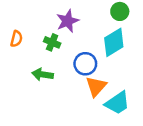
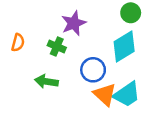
orange triangle: (96, 86) -> (105, 94), turned -30
cyan trapezoid: (117, 103) -> (127, 94), moved

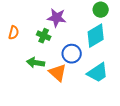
purple star: (74, 23) -> (57, 18), turned 30
orange triangle: (105, 94) -> (58, 73), moved

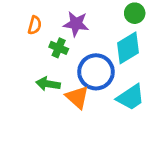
orange semicircle: (14, 33) -> (35, 25), moved
blue circle: (72, 54) -> (96, 72), size x1.4

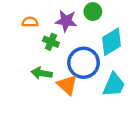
green circle: (135, 13) -> (93, 12), moved
orange semicircle: (35, 25) -> (30, 22), turned -105
cyan trapezoid: (131, 97) -> (114, 85), turned -32

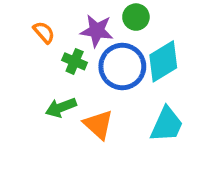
orange semicircle: (30, 22) -> (44, 32), turned 49
blue circle: (84, 63) -> (122, 66), moved
green arrow: (42, 73) -> (61, 107), turned -30

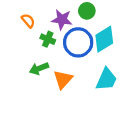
orange triangle: (98, 125) -> (63, 79), turned 30

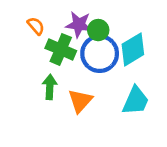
green circle: (87, 11) -> (98, 30), moved
green cross: (48, 39) -> (61, 49), size x1.5
green arrow: (39, 68) -> (50, 87), turned 114

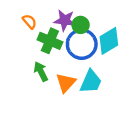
green arrow: (50, 87) -> (41, 71), turned -30
cyan trapezoid: (136, 101) -> (91, 82), moved

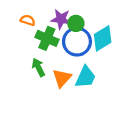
orange semicircle: (29, 22) -> (28, 20), turned -32

